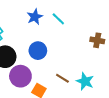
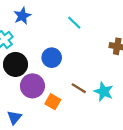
blue star: (35, 17) -> (22, 16), moved

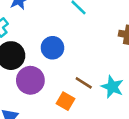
orange square: (53, 102) -> (65, 101), moved

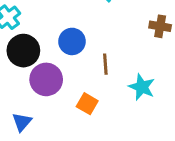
brown line: (84, 83) -> (105, 64), moved, turned 54

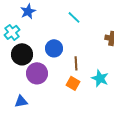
orange square: (87, 104) -> (73, 83), moved
blue triangle: (22, 122) -> (21, 101), turned 40

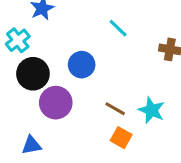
cyan line: (74, 17) -> (118, 28), moved
brown line: (76, 63) -> (115, 109), moved, turned -56
orange square: (73, 83) -> (121, 138), moved

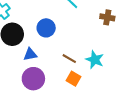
purple circle: (56, 103) -> (33, 79), moved
blue triangle: (31, 145) -> (30, 54), moved

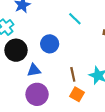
brown line: (69, 59) -> (73, 74), turned 48

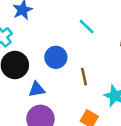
brown line: (73, 74) -> (84, 77), moved

